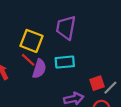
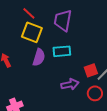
red line: (28, 60) -> (29, 13), moved

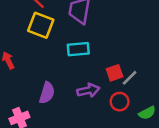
purple semicircle: (39, 57) -> (47, 93), moved

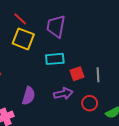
red square: (115, 73) -> (77, 74), moved
gray line: (130, 78) -> (98, 75), moved, turned -48

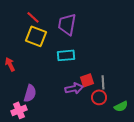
red square: (77, 74) -> (87, 80), moved
gray line: (98, 75) -> (103, 82), moved
purple semicircle: (29, 96) -> (30, 93), moved

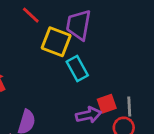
yellow square: (36, 36) -> (56, 42), moved
cyan rectangle: (66, 55) -> (77, 69), turned 66

